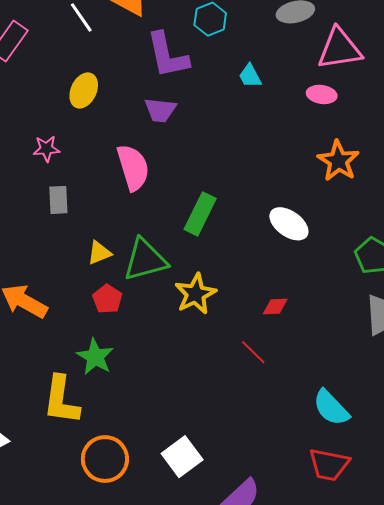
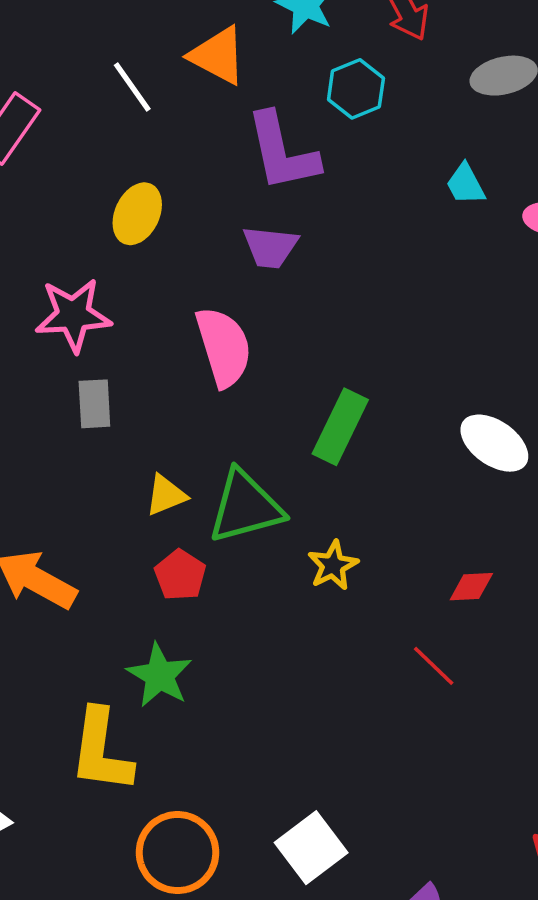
cyan trapezoid: (250, 76) -> (465, 184), moved
pink star: (46, 149) -> (73, 315), size x1.6
yellow star: (195, 294) -> (333, 565), size x0.7

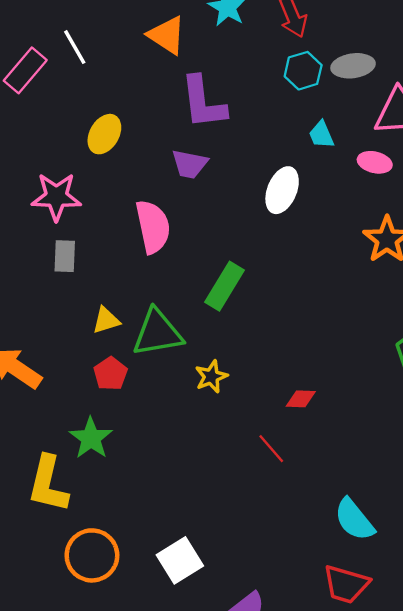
white line: (132, 87) -> (75, 47), moved
cyan hexagon: (356, 89) -> (303, 71), moved
white ellipse: (494, 443) -> (282, 190), moved, turned 72

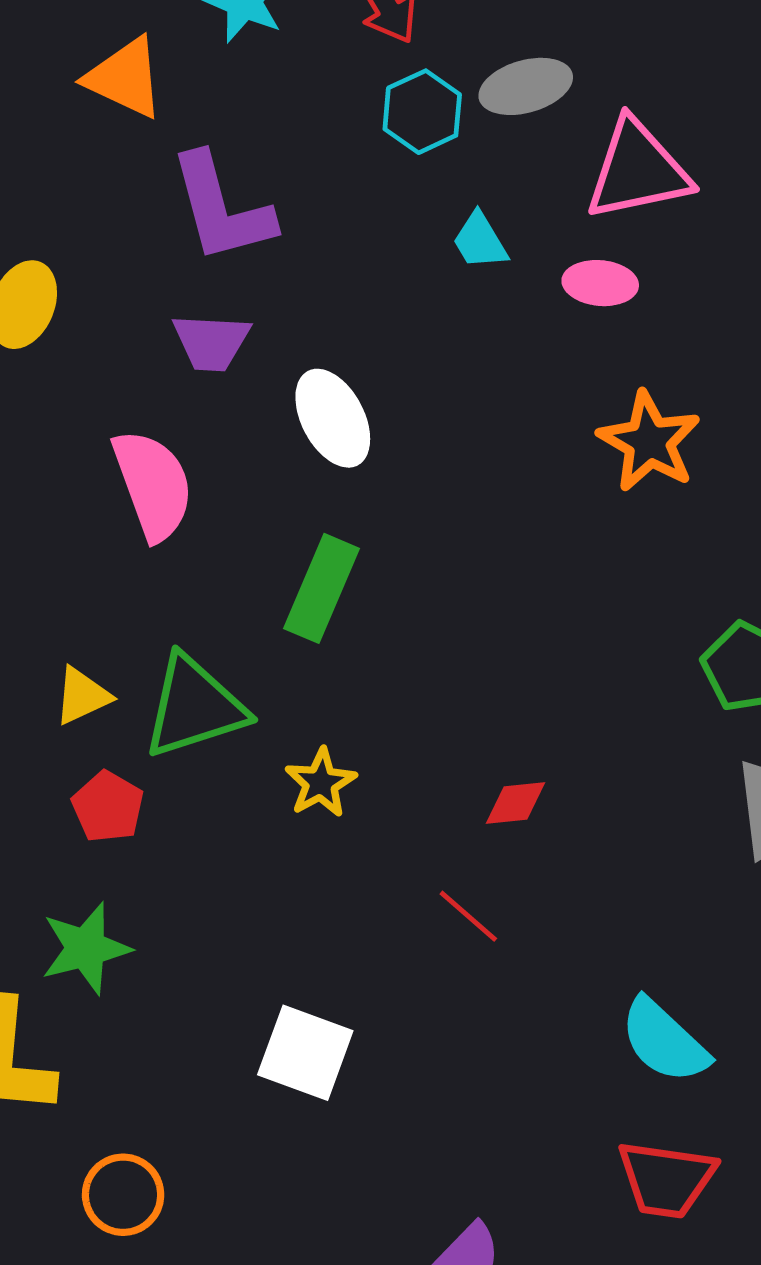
white ellipse: (282, 190) -> (333, 418), moved, turned -42
green star: (91, 438) -> (86, 948), turned 30
orange circle: (92, 555) -> (123, 1195), size x0.7
white square: (180, 560) -> (305, 1053), moved, turned -30

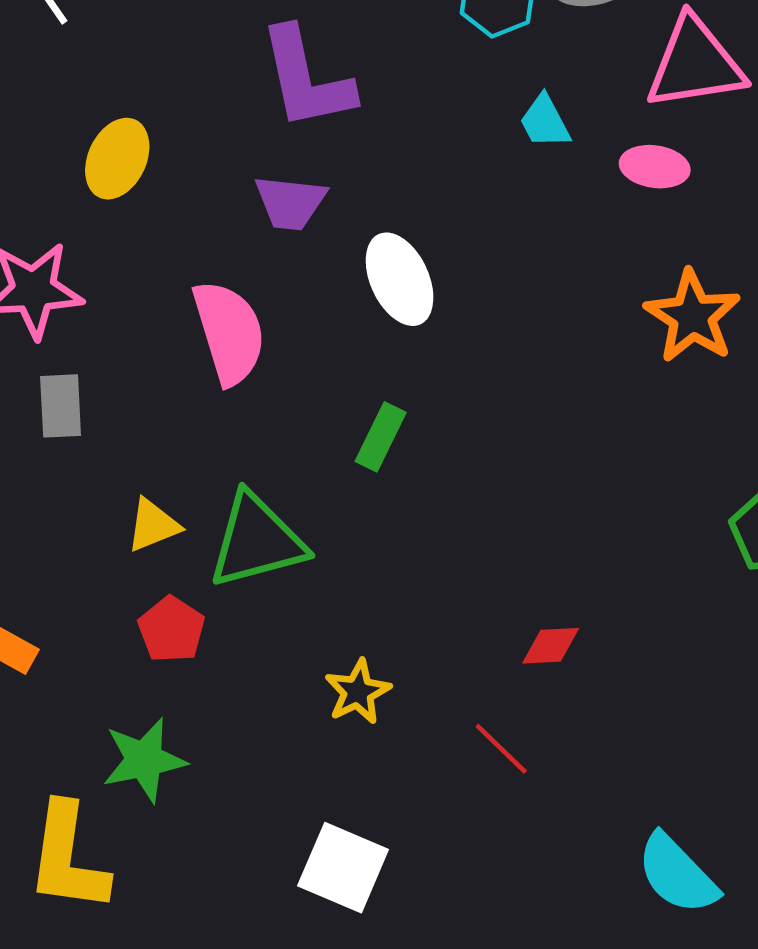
green rectangle: (321, 588) -> (381, 437), size x0.7
yellow star: (321, 783) -> (358, 692), moved

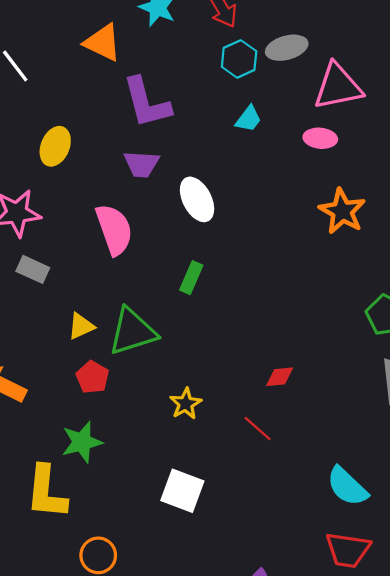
cyan trapezoid: (545, 122) -> (248, 119), moved, turned -112
gray rectangle: (61, 406) -> (33, 269), turned -60

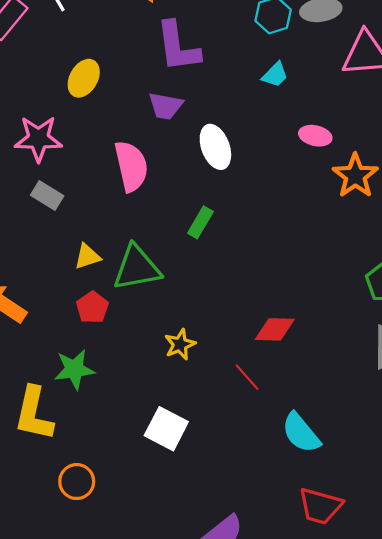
pink ellipse: (320, 138) -> (315, 136), moved
red diamond: (280, 377) -> (275, 329), size x1.4
cyan semicircle: (347, 486) -> (301, 433), moved

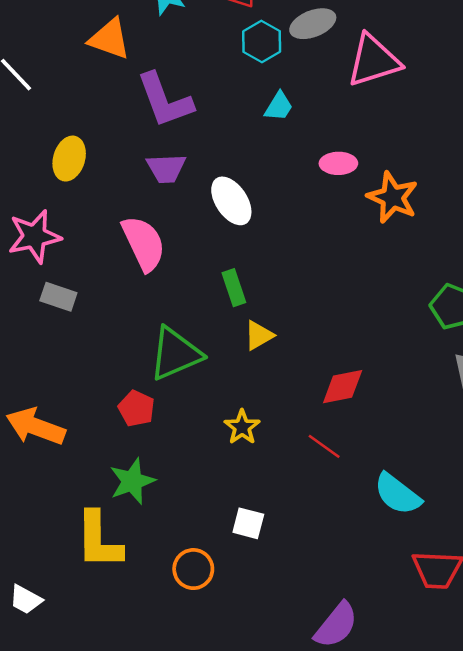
green rectangle: (200, 222) -> (234, 288), turned -36
yellow triangle: (87, 256) -> (259, 335), moved
white square: (166, 429) -> (248, 523), size x0.7
orange circle: (77, 482) -> (193, 569), moved

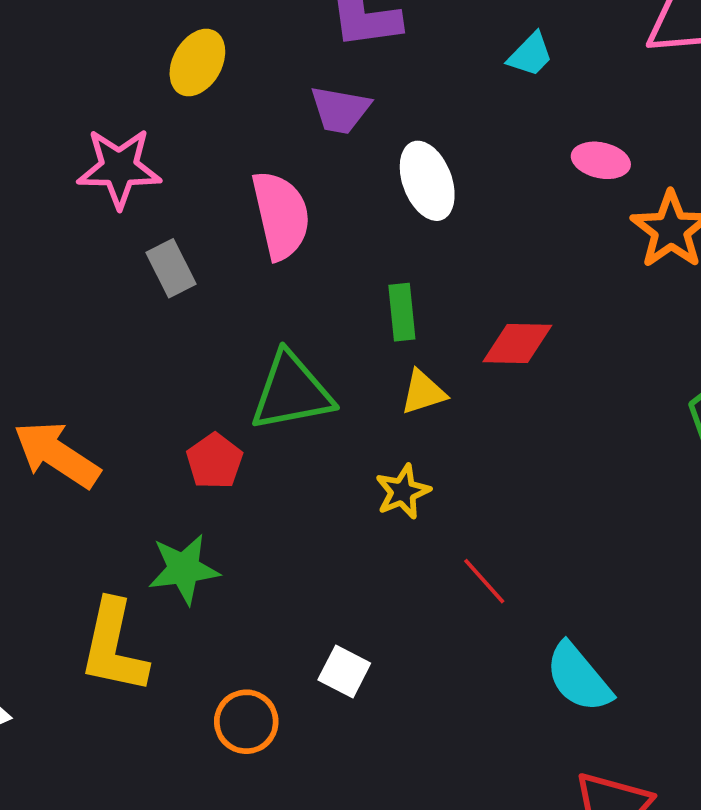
gray rectangle: (58, 297) -> (171, 268), moved, turned 32
red diamond: (343, 387) -> (517, 344), moved
yellow star: (242, 427) -> (403, 492), moved

